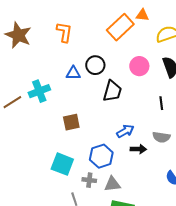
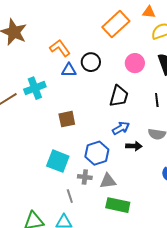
orange triangle: (142, 15) -> (149, 12), moved
orange L-shape: (64, 32) -> (60, 48), moved, turned -45
black trapezoid: (112, 91) -> (119, 96), moved

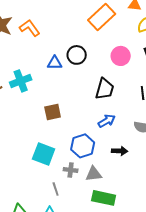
orange L-shape: (60, 48) -> (30, 28), moved
black arrow: (134, 146) -> (120, 151), moved

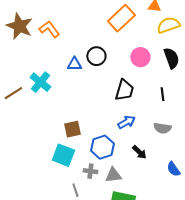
cyan cross: (21, 81) -> (40, 82), turned -30
brown square: (53, 112) -> (72, 129), moved
black arrow: (120, 151) -> (139, 152), turned 42

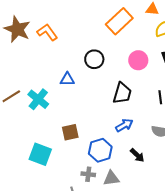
blue triangle: (74, 64) -> (67, 79), moved
cyan cross: (40, 82) -> (38, 99), moved
cyan square: (63, 155) -> (40, 154), moved

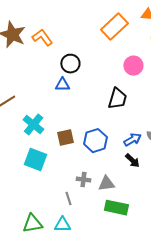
black circle: (94, 59) -> (70, 64), moved
cyan cross: (38, 99) -> (33, 125), moved
blue arrow: (124, 125) -> (132, 140), moved
blue hexagon: (100, 150) -> (95, 141), moved

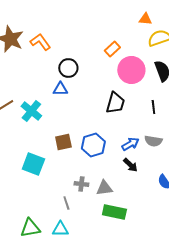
orange rectangle: (114, 27) -> (112, 49), moved, size x0.6
pink circle: (133, 66) -> (131, 70), size x1.4
cyan cross: (33, 125) -> (31, 111), moved

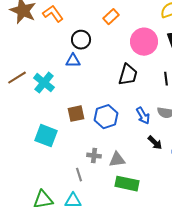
orange rectangle: (112, 49) -> (111, 17), moved
blue arrow: (130, 144) -> (143, 116), turned 90
black arrow: (130, 165) -> (155, 143), moved

